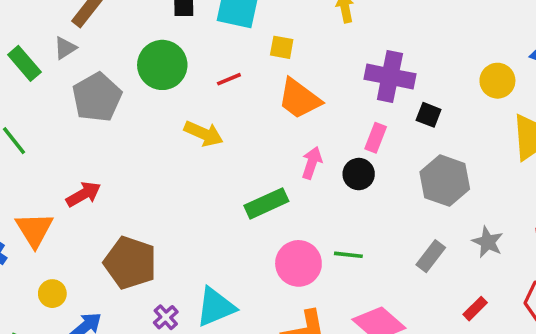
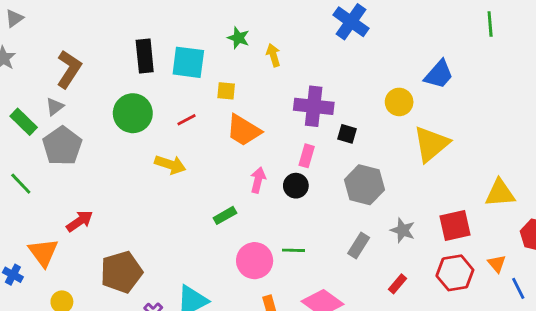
gray pentagon: (97, 97) -> (62, 146), moved
green rectangle: (266, 203) -> (225, 215), size x0.7
brown pentagon: (130, 263) -> (121, 272), turned -30

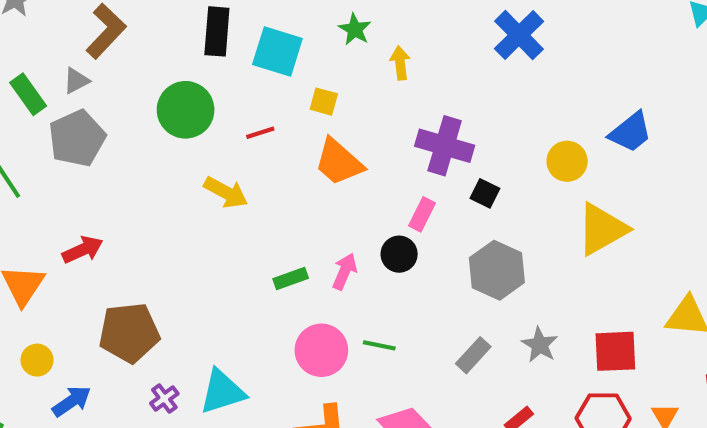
pink arrow: (258, 180) -> (345, 271), moved

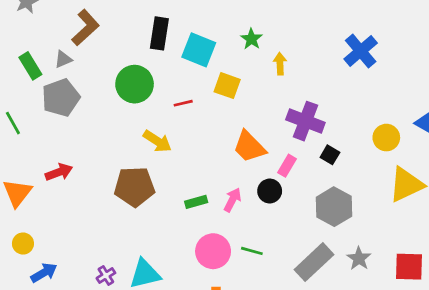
yellow square: (324, 102) -> (227, 86), size x1.4
orange trapezoid: (339, 162) -> (249, 147), moved
brown pentagon: (129, 333) -> (135, 187), moved
gray rectangle: (473, 355) -> (314, 262), size x1.6

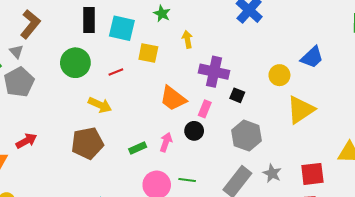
gray triangle: (63, 59) -> (16, 52), turned -40
yellow arrow: (280, 64) -> (187, 39), moved

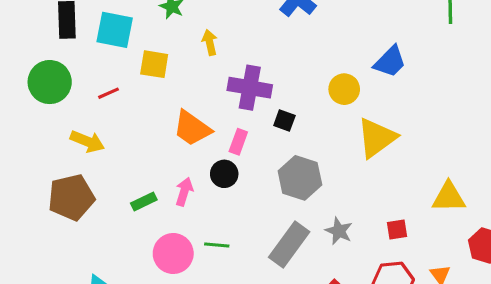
red square: (312, 174) -> (397, 230), size x0.6

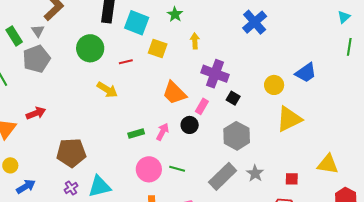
brown pentagon: (71, 197) -> (71, 153), moved

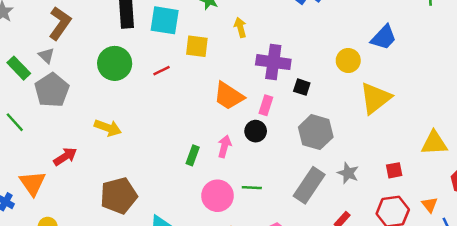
yellow arrow: (107, 90) -> (108, 128), moved
green rectangle: (136, 134) -> (193, 155), turned -42

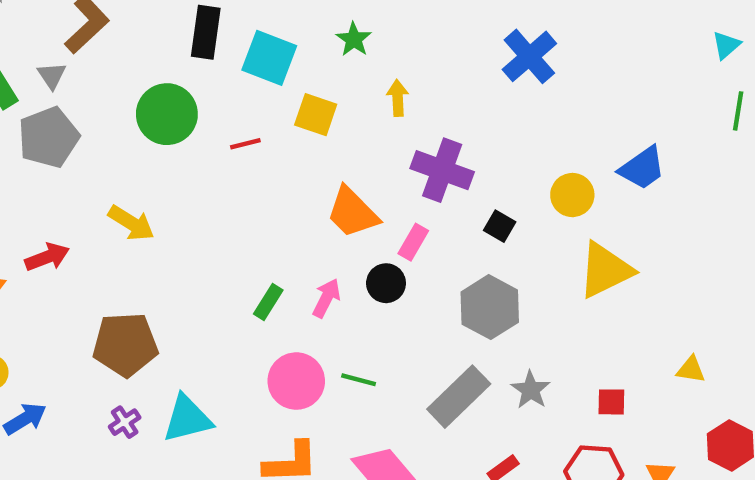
black square: (302, 87) -> (500, 226), moved
yellow triangle: (434, 143) -> (691, 370), size x0.6

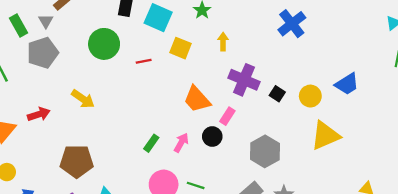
black square: (500, 226) -> (277, 94), moved

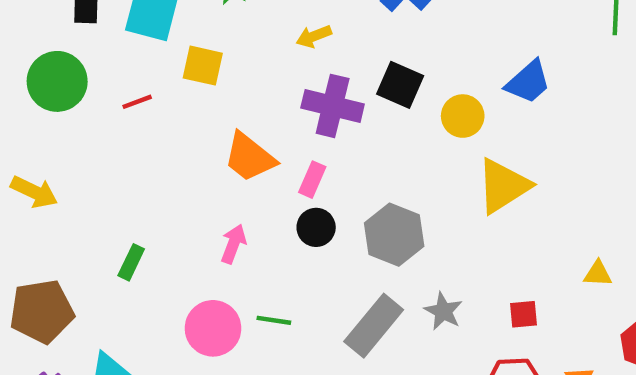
yellow arrow: (223, 42) -> (314, 36), moved, turned -102
black square: (277, 94) -> (400, 85), moved, size x1.5
black circle: (212, 137) -> (316, 227), moved
green rectangle: (151, 143) -> (131, 262), moved

